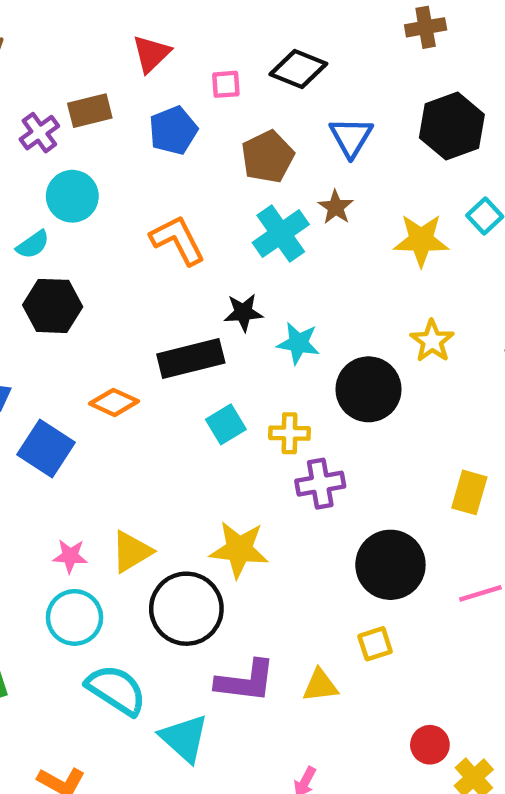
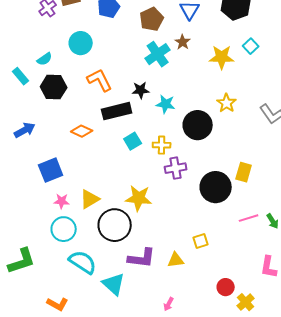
cyan circle: (72, 196) -> (81, 43), moved
orange L-shape: (178, 240) -> (100, 80), moved
blue square: (46, 449) -> (51, 170), moved, turned 35
black circle: (390, 565) -> (216, 187), moved

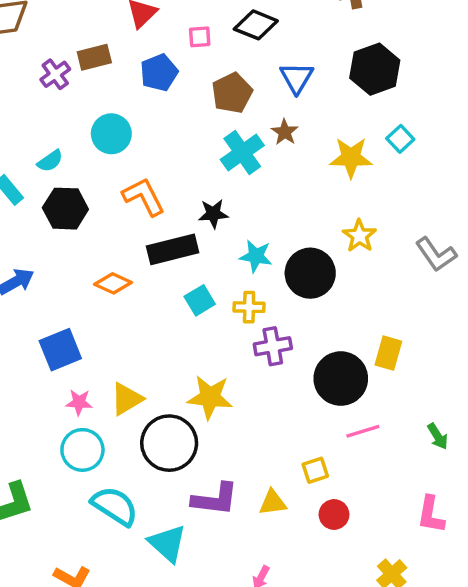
cyan star: (166, 104) -> (256, 256), moved
pink line: (249, 218) -> (363, 431), moved
red circle: (226, 287) -> (334, 514), moved

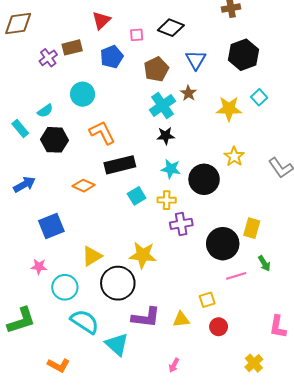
black star: (213, 214) -> (166, 136), moved
pink star: (79, 402) -> (39, 267), moved
green arrow: (438, 436) -> (264, 263), moved

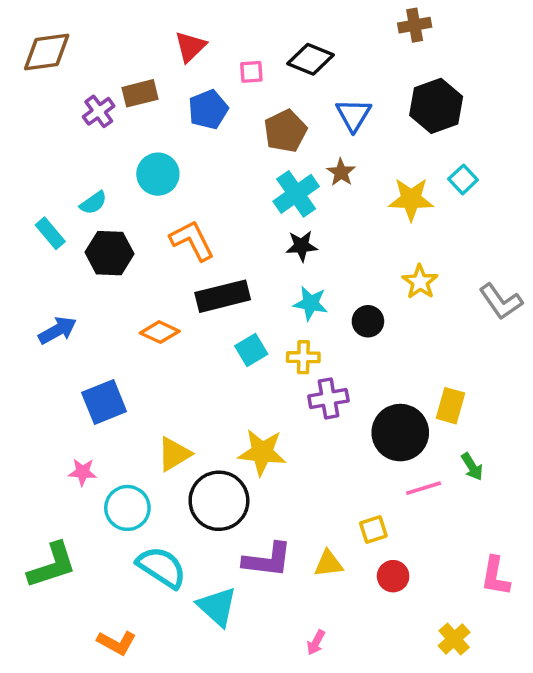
black circle: (204, 179) -> (368, 321), size x0.6

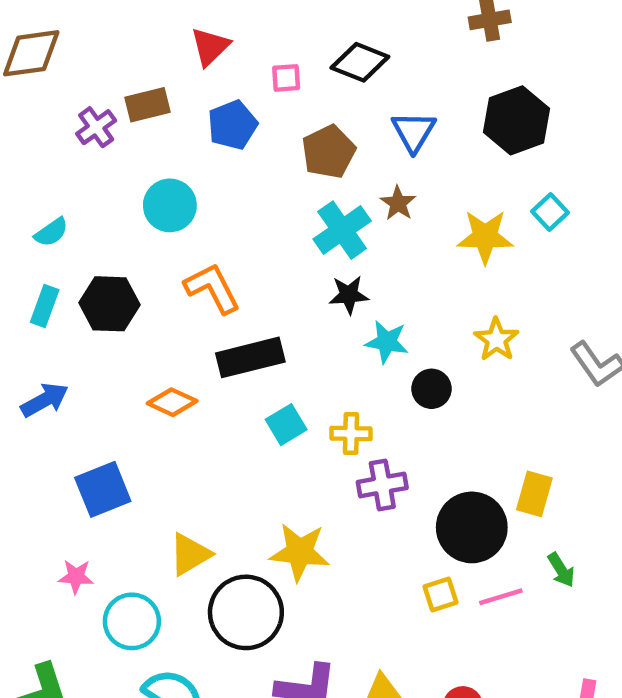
cyan semicircle: (93, 203) -> (51, 232), moved
cyan rectangle: (50, 233) -> (45, 306), moved, turned 60
cyan star: (311, 303) -> (387, 342), moved
yellow square: (373, 529) -> (440, 595), moved

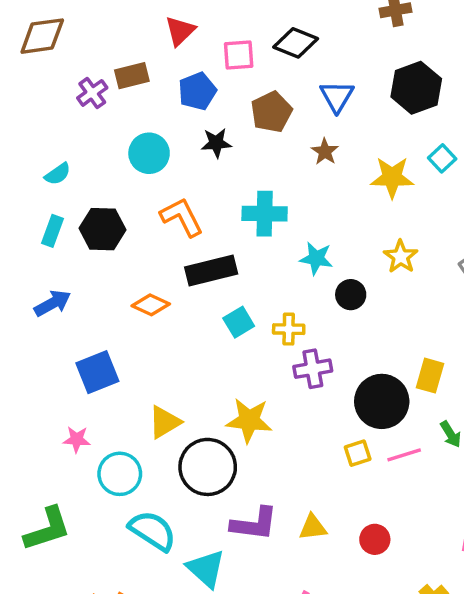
pink square: (286, 78) -> (239, 55), size x1.4
cyan cross: (342, 230) -> (265, 214), moved, turned 36
black star: (349, 295) -> (216, 143), moved

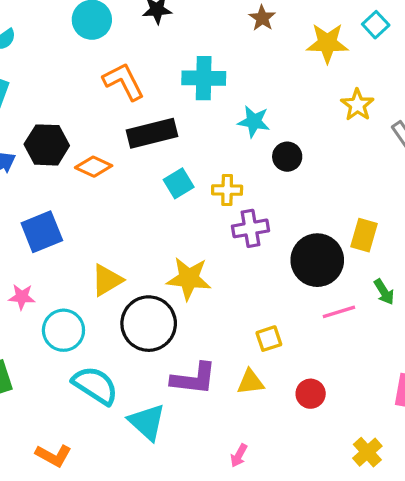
black hexagon: (103, 229) -> (47, 145), moved
yellow star: (401, 257) -> (357, 105), moved
yellow square: (358, 453) -> (269, 339), moved

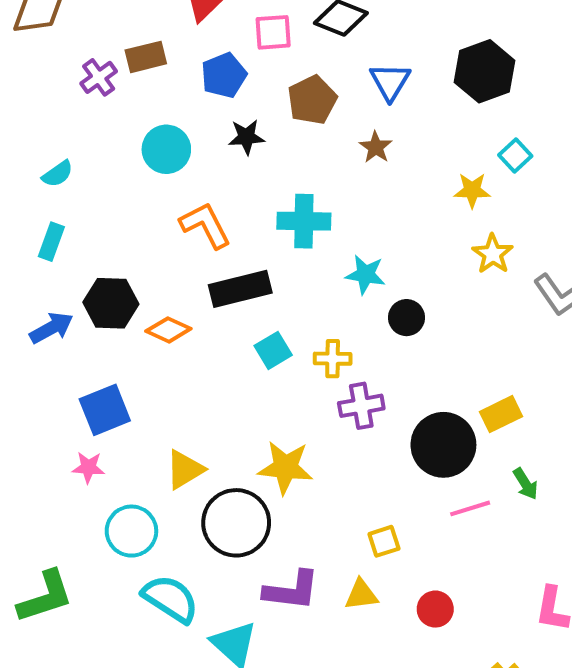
yellow star: (327, 43) -> (472, 190), moved, size x0.7
yellow rectangle: (364, 235) -> (501, 414), turned 48
pink star: (22, 297) -> (88, 467), moved

